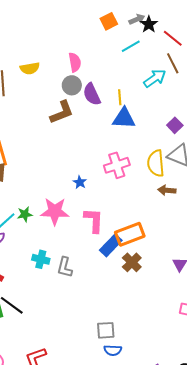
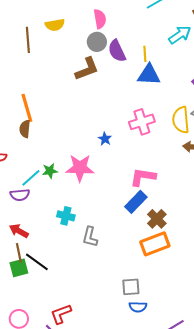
pink L-shape: (94, 220) -> (143, 177), moved, turned -84
orange rectangle: (130, 234) -> (155, 244), moved
gray L-shape: (65, 267) -> (90, 237), moved

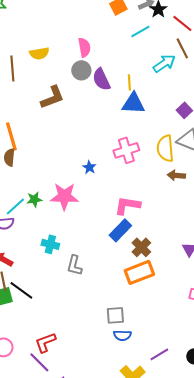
brown L-shape: (87, 69) -> (52, 97), moved

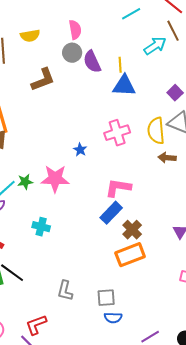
gray L-shape: (74, 265) -> (65, 291), moved

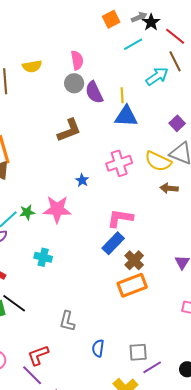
brown L-shape: (43, 80) -> (69, 130), moved
yellow semicircle: (156, 131) -> (158, 161), turned -60
gray square: (106, 298) -> (138, 352), moved
blue semicircle: (113, 318) -> (98, 348), moved, turned 96

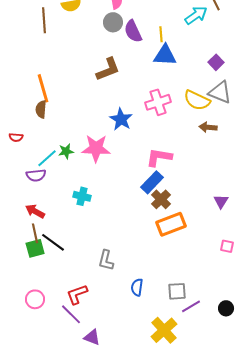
blue star: (82, 180) -> (121, 119), size x1.6
brown cross: (134, 260) -> (161, 199), moved

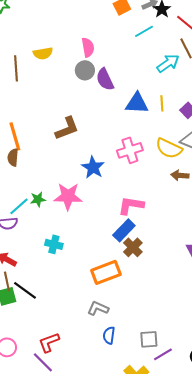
yellow line: (161, 34) -> (162, 103), moved
brown L-shape: (108, 69) -> (67, 128), moved
orange rectangle: (171, 224) -> (106, 272), moved
gray L-shape: (106, 260) -> (98, 308), moved, turned 100

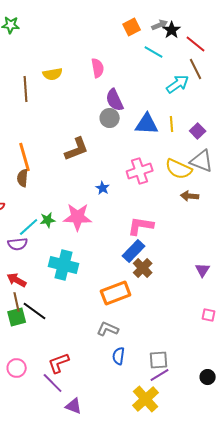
cyan line: (144, 31) -> (154, 52), turned 60
gray circle: (85, 70) -> (110, 118), moved
blue star: (93, 167) -> (103, 188), size x0.6
cyan cross: (54, 244) -> (64, 265), size x1.6
purple line: (163, 354) -> (160, 375), moved

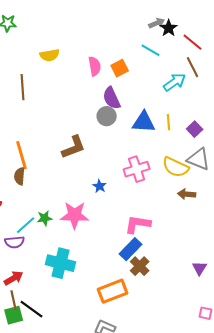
orange square: (132, 27) -> (120, 68), moved
yellow semicircle: (53, 74) -> (50, 55), moved
red arrow: (17, 280) -> (14, 278), turned 120

